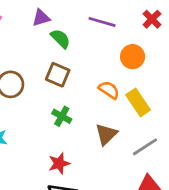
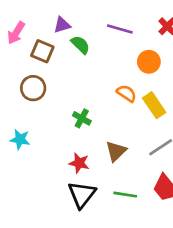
brown square: (58, 75) -> (42, 51), moved
brown triangle: (106, 134) -> (116, 151), moved
red star: (59, 163) -> (79, 163), turned 30

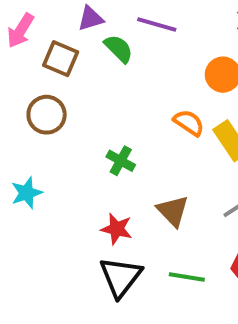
purple line: (120, 29) -> (157, 24), moved
cyan star: (20, 139) -> (27, 193), turned -30
brown triangle: (116, 151) -> (173, 211), turned -30

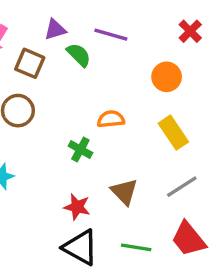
orange semicircle: (189, 123) -> (111, 119), moved, turned -40
black triangle: (121, 277) -> (80, 247), turned -39

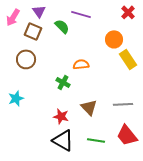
purple triangle: (55, 30) -> (39, 11), moved, turned -48
yellow rectangle: (173, 133) -> (128, 59), moved
gray line: (182, 187) -> (123, 104), turned 30

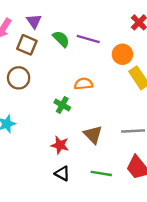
purple line: (81, 14) -> (88, 39), moved
black triangle: (63, 140) -> (62, 173), size x0.6

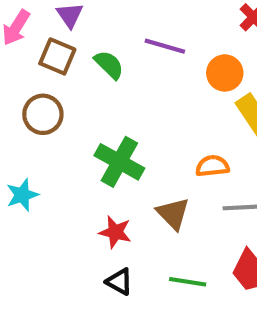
green semicircle: (61, 39) -> (109, 65), moved
orange semicircle: (83, 84) -> (212, 166), moved
green cross: (62, 105) -> (119, 162), size x1.6

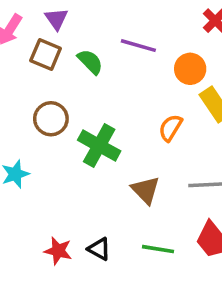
brown circle: (43, 114) -> (51, 119), moved
orange semicircle: (212, 166) -> (171, 128), moved, turned -52
red star: (115, 232) -> (58, 251), moved

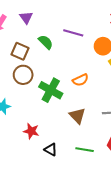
brown square: (46, 55) -> (20, 51), moved
orange semicircle: (171, 128) -> (80, 80), moved, turned -147
red star: (58, 251) -> (31, 131), moved

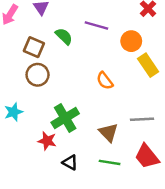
orange semicircle: (80, 80) -> (105, 81), turned 77
green cross: (51, 90) -> (65, 118), moved, turned 30
brown triangle: (77, 116) -> (108, 132), moved

